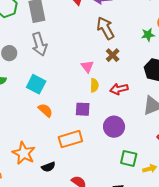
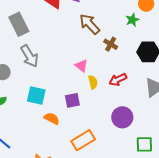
brown cross: (113, 55) -> (111, 44), moved
purple square: (83, 109) -> (72, 100), moved

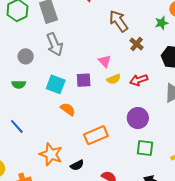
yellow semicircle: (93, 82) -> (114, 79), turned 72
purple square: (72, 100) -> (84, 80), moved
green square: (144, 144) -> (145, 148), moved

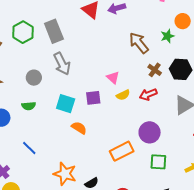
brown arrow: (118, 21) -> (139, 43), moved
brown cross: (137, 44) -> (155, 70), moved
orange rectangle: (96, 135) -> (122, 151), moved

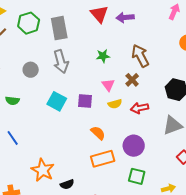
green star: (167, 36) -> (103, 56), moved
brown cross: (155, 70) -> (132, 80), moved
green semicircle: (29, 106) -> (12, 101), moved
orange semicircle: (79, 128) -> (98, 133), moved

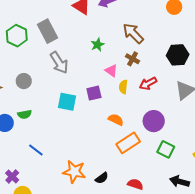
gray circle: (31, 70) -> (24, 81), moved
yellow semicircle: (115, 104) -> (123, 87), turned 128
green square: (137, 176) -> (166, 149), turned 30

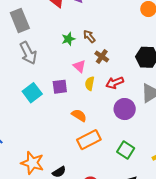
brown arrow: (133, 33) -> (89, 36), moved, size x0.6
cyan square: (67, 102) -> (32, 93), turned 36
purple circle: (154, 121) -> (125, 109), moved

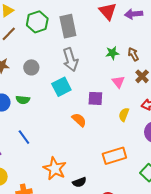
yellow semicircle: (90, 83) -> (124, 115), moved
cyan square: (32, 93) -> (61, 87), moved
orange semicircle: (79, 115) -> (79, 120), moved

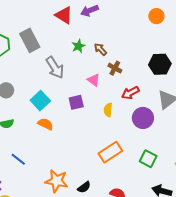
green star: (112, 53) -> (78, 46), moved
gray arrow: (70, 60) -> (55, 68), moved
orange semicircle: (79, 120) -> (46, 124), moved

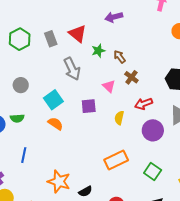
red triangle: (64, 15) -> (78, 34), moved
gray rectangle: (30, 40) -> (51, 39), size x0.7
blue line: (18, 159) -> (24, 155), turned 56

